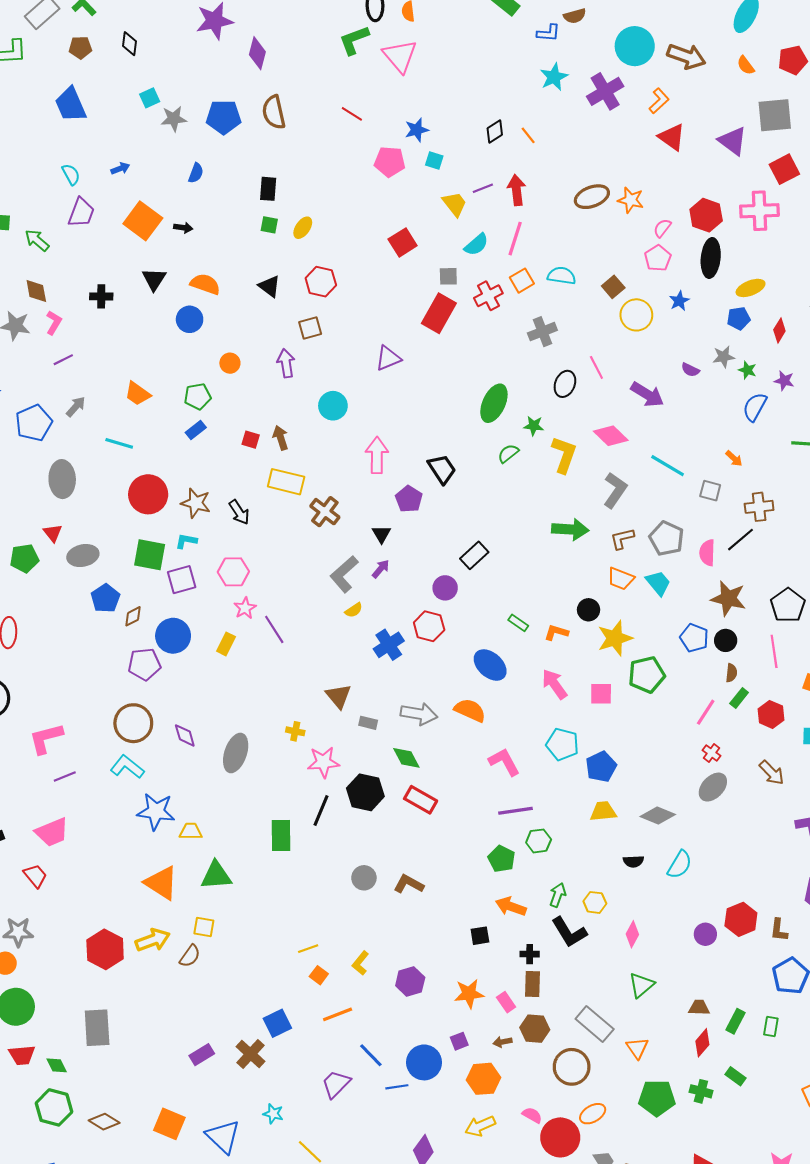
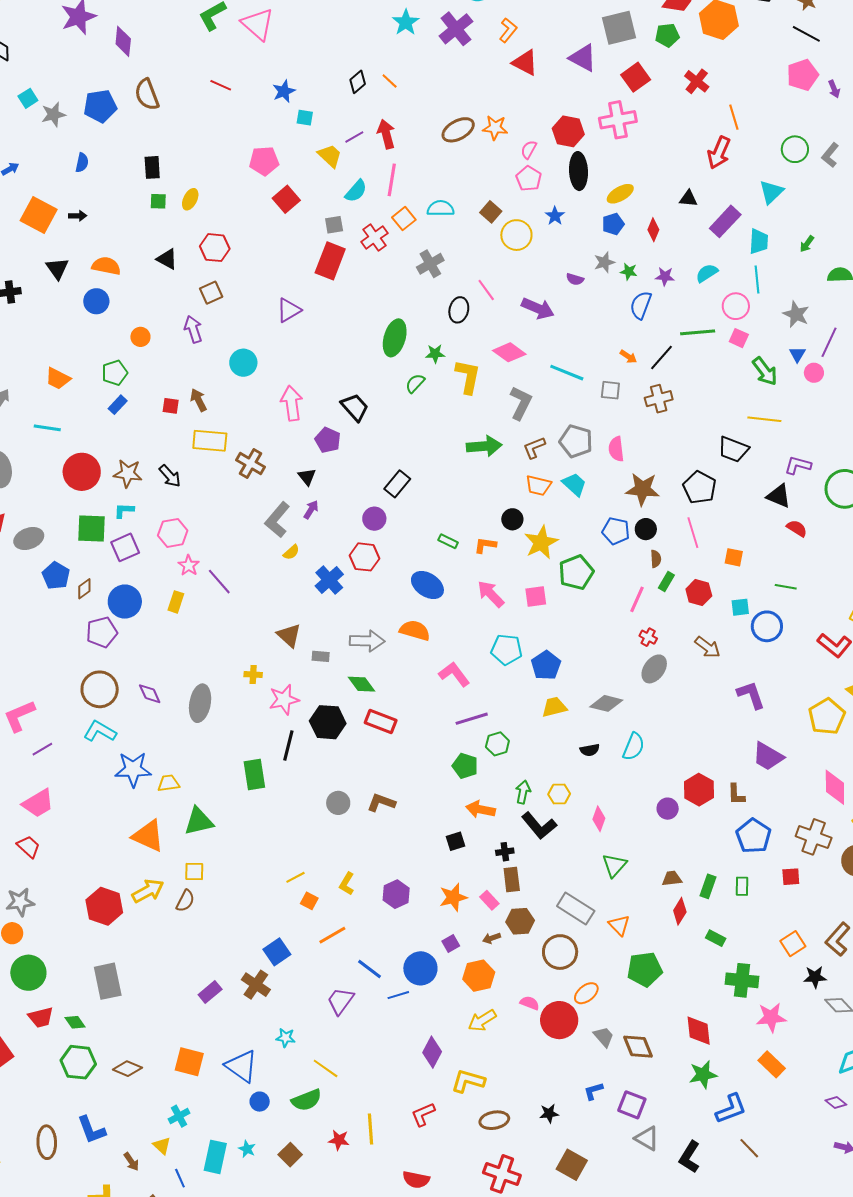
pink pentagon: (390, 162) -> (264, 161), moved
black line: (740, 540) -> (661, 358), moved
green cross: (701, 1091) -> (742, 980), moved, size x1.5

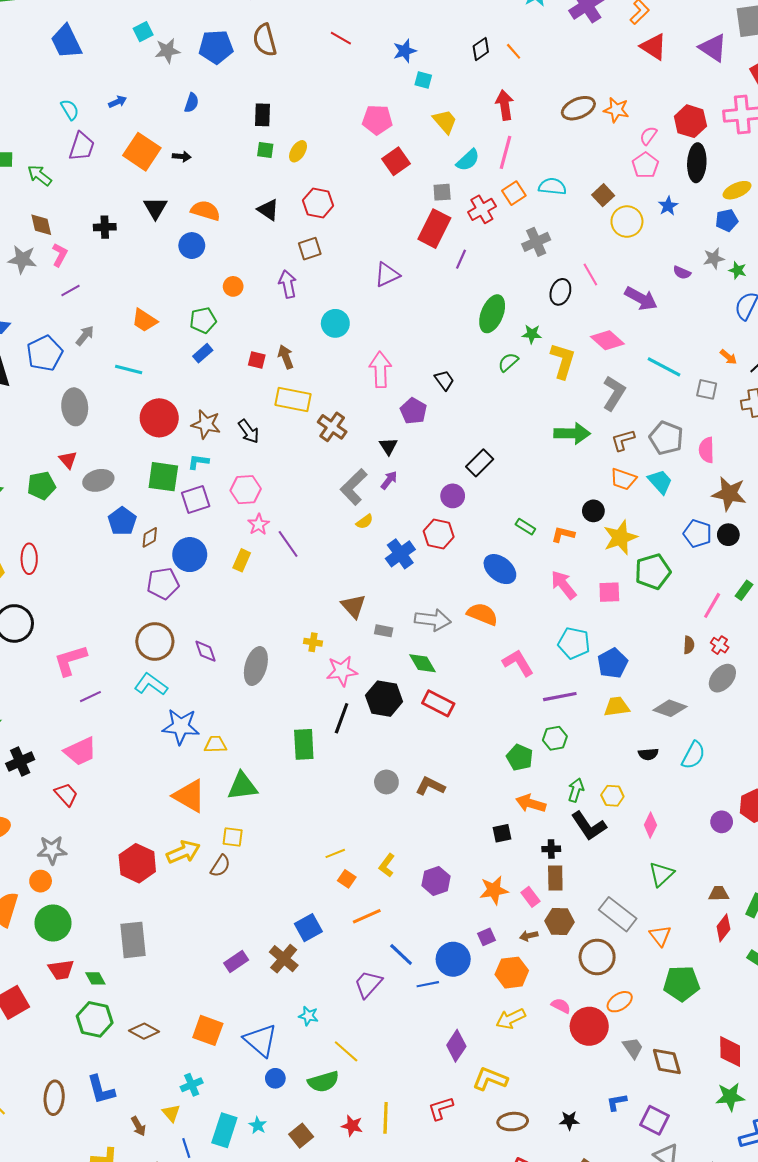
purple line: (354, 137) -> (461, 259), moved, turned -42
black trapezoid: (355, 407) -> (444, 380), size x0.7
brown semicircle: (656, 559) -> (689, 645), moved
purple line: (472, 719) -> (560, 697), moved

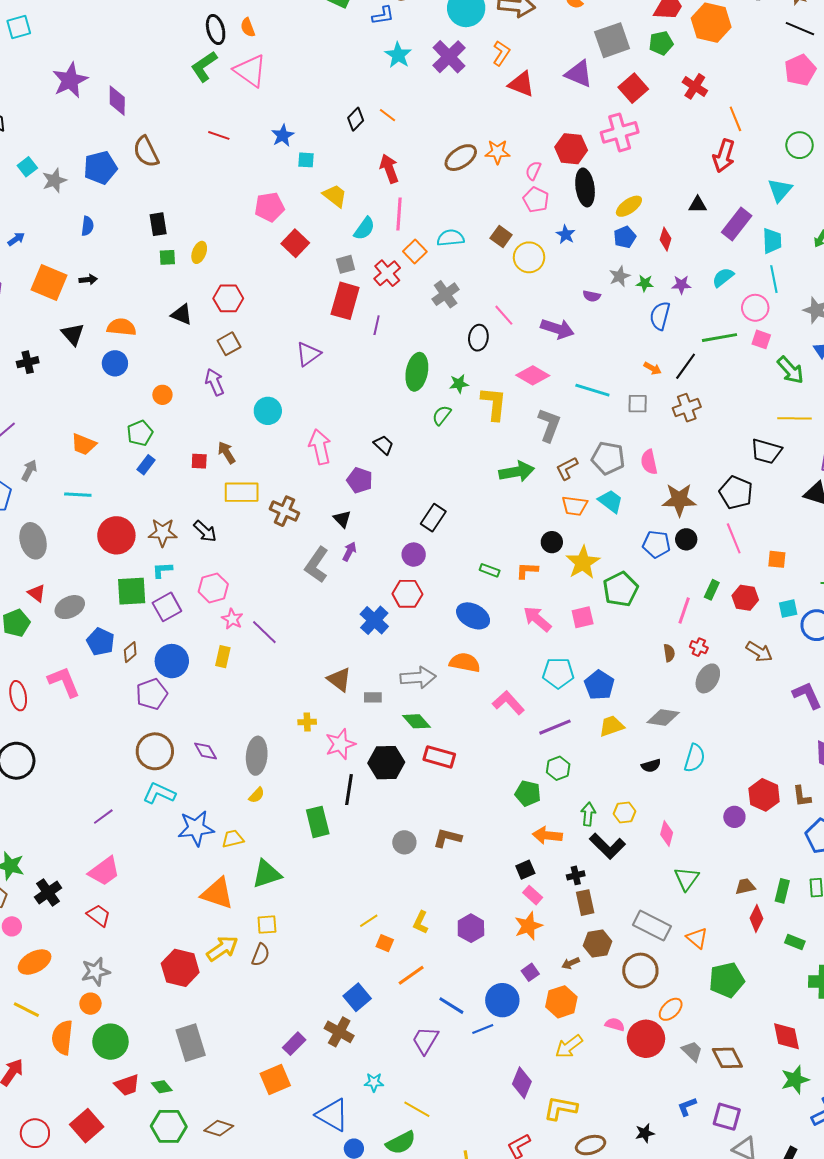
yellow semicircle: (365, 522) -> (257, 795), moved
pink L-shape: (70, 660) -> (64, 682), moved, turned 96
pink rectangle: (530, 897) -> (533, 895), moved
orange square: (208, 1030) -> (275, 1080), moved, turned -32

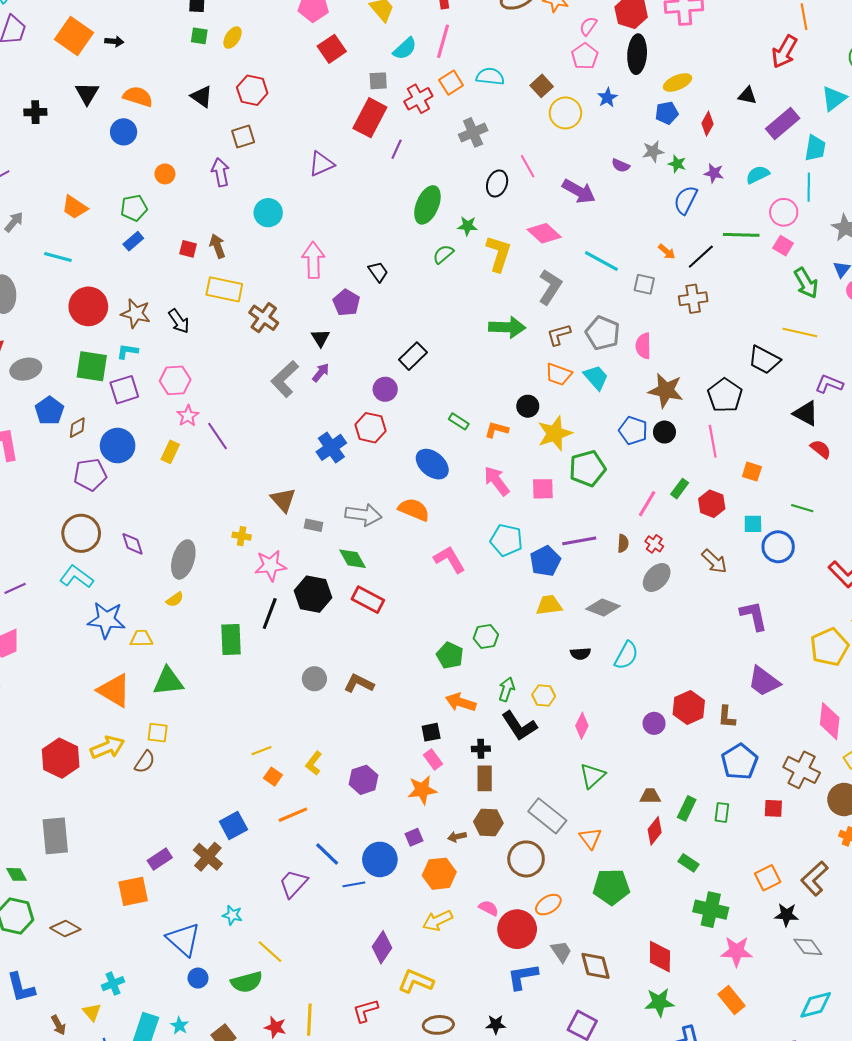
purple line: (555, 727) -> (579, 541), moved
blue L-shape: (687, 1107) -> (523, 977), moved, size x1.5

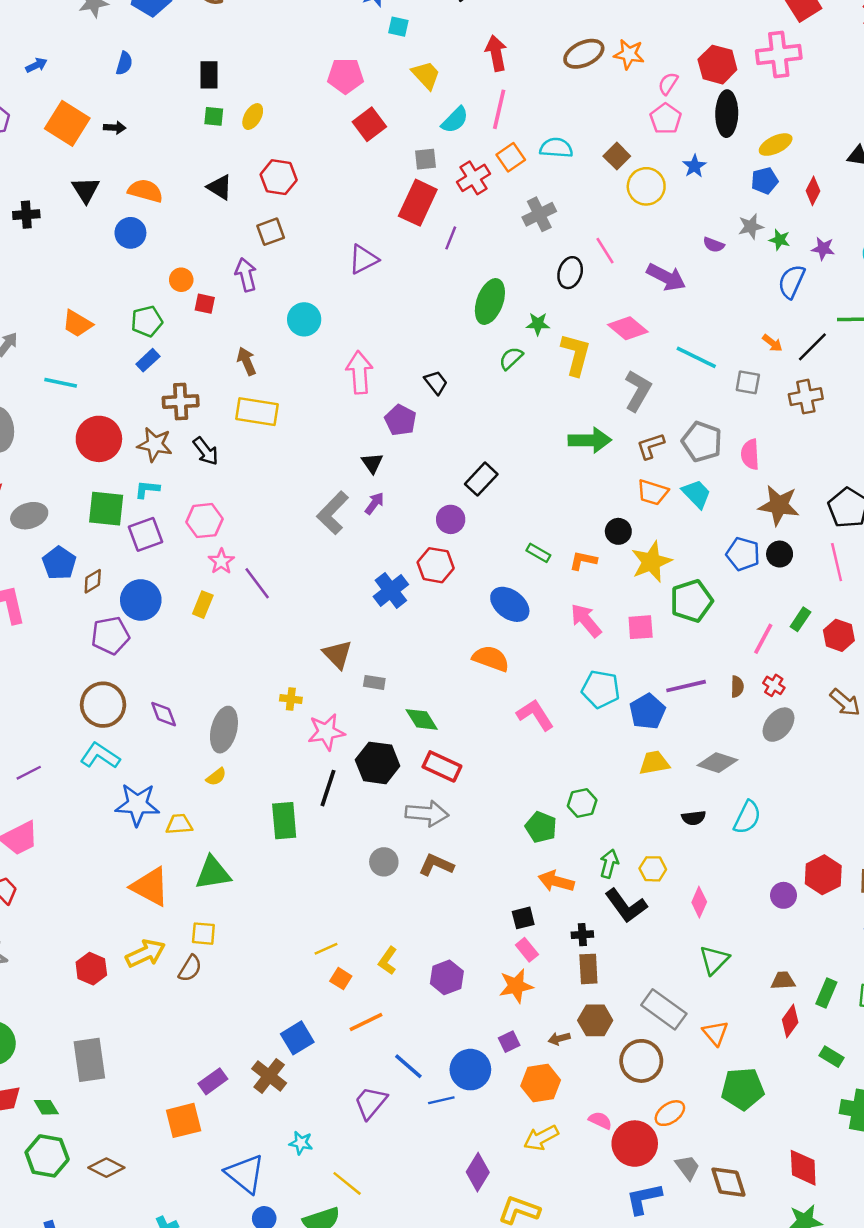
red square: (188, 249) -> (205, 304), moved
brown cross: (264, 318) -> (181, 402), moved, turned -36
gray arrow: (363, 515) -> (427, 813), moved
red hexagon: (61, 758) -> (91, 969), size x0.7

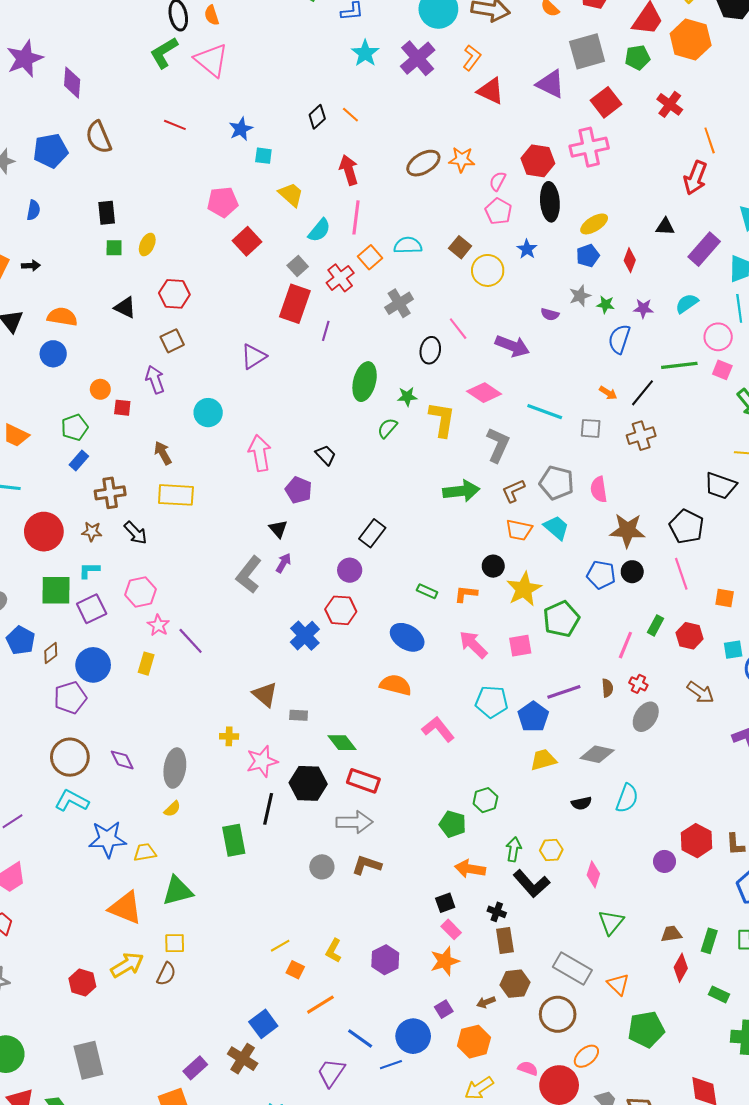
gray square: (425, 159) -> (298, 266), turned -30
brown star: (155, 445) -> (92, 532), size x0.7
black cross: (582, 935) -> (497, 912), turned 30

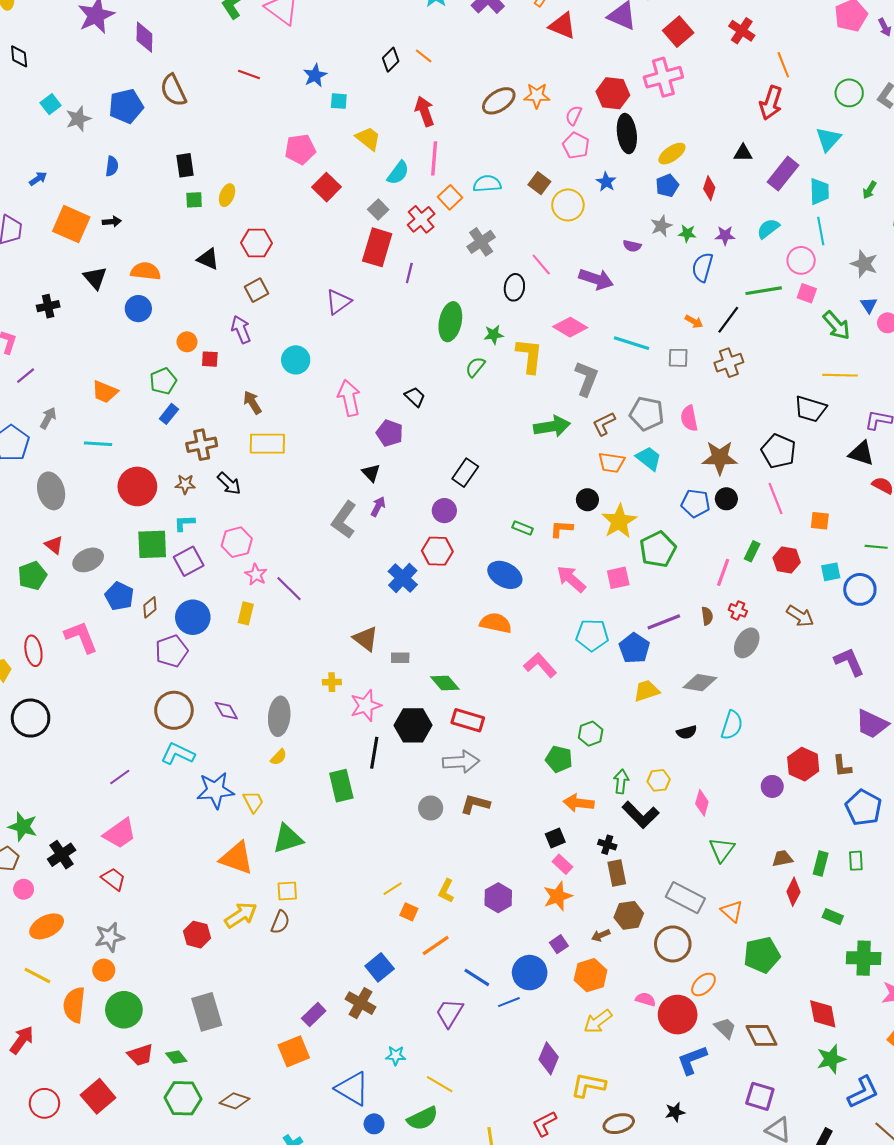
yellow trapezoid: (145, 852) -> (253, 802), turned 75

